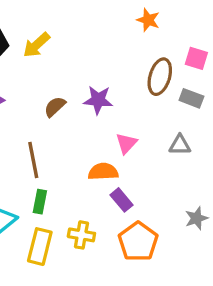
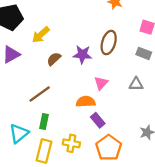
yellow arrow: (36, 45) -> (41, 35), moved
brown ellipse: (160, 77) -> (109, 42), moved
brown line: (33, 160) -> (40, 94), turned 65

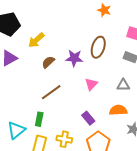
brown line: (40, 94) -> (51, 92), moved
orange semicircle: (86, 102) -> (118, 110), moved

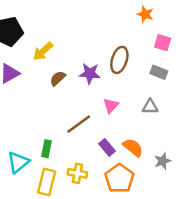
orange star: (104, 10) -> (145, 14), moved
brown line: (51, 92) -> (79, 124), moved
orange semicircle: (118, 110) -> (133, 147), moved, turned 42

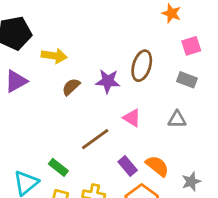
pink square: (163, 43) -> (191, 46), turned -35
yellow arrow: (43, 51) -> (54, 56), turned -130
pink triangle: (111, 106) -> (132, 118), turned -42
green rectangle: (47, 149) -> (58, 167), turned -63

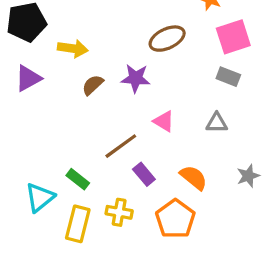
pink square: (191, 46) -> (233, 37), size x1.5
brown ellipse: (142, 66) -> (167, 39), moved, turned 48
purple rectangle: (128, 166) -> (144, 174), moved
gray star: (191, 182) -> (248, 176), moved

